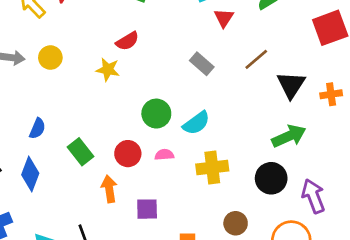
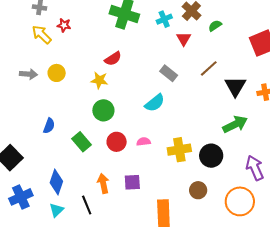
green circle: (156, 114) -> (103, 110), moved
cyan semicircle: (196, 123) -> (155, 103), moved
blue diamond: (30, 174) -> (56, 182), moved
black circle: (271, 178) -> (211, 156), moved
orange arrow: (109, 189) -> (103, 183), moved

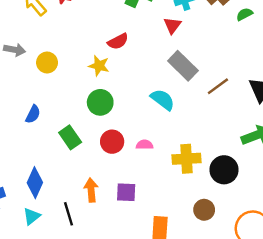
red triangle: (184, 39) -> (172, 25), moved
brown line: (209, 68) -> (218, 86), moved
yellow circle: (57, 73) -> (47, 63), moved
gray rectangle: (169, 73) -> (183, 66), size x1.4
cyan semicircle: (155, 103) -> (163, 100), turned -110

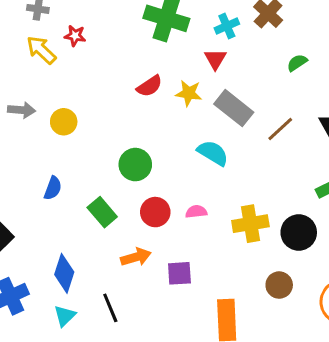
green semicircle: (244, 14) -> (297, 63), moved
yellow star: (99, 66) -> (189, 93), moved
orange arrow: (91, 190) -> (136, 257), moved, turned 85

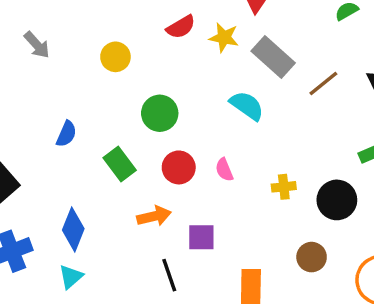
gray arrow: (22, 110) -> (37, 45), turned 40
yellow circle: (64, 122) -> (115, 57), moved
pink semicircle: (196, 212) -> (224, 170), turned -110
yellow cross: (250, 224) -> (284, 187), size x0.6
black line: (110, 308) -> (169, 275), moved

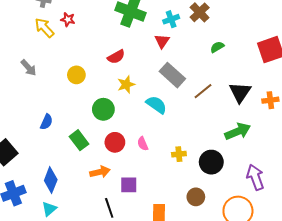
yellow star: (224, 38) -> (126, 84), moved, turned -30

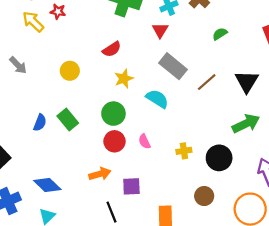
green circle: (103, 109) -> (113, 114), moved
green rectangle: (79, 140) -> (68, 119), moved
blue diamond: (51, 180) -> (47, 185), turned -65

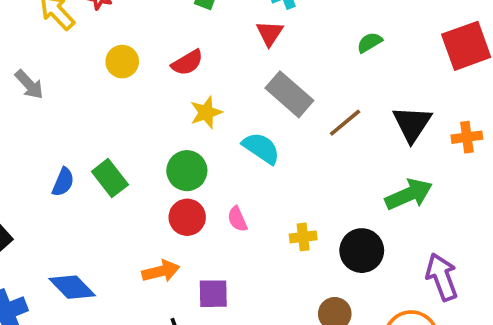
yellow circle: (70, 71) -> (122, 62), moved

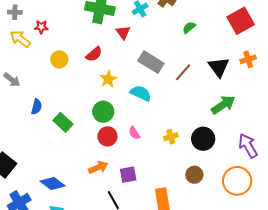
red triangle: (270, 33) -> (123, 32), moved
orange cross: (467, 137) -> (248, 59), moved
blue semicircle: (63, 182) -> (36, 107), moved

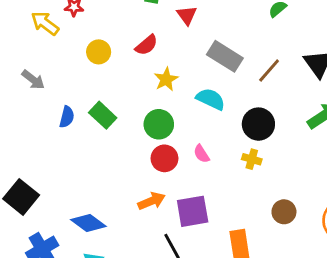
green rectangle: (63, 122) -> (103, 115), moved
yellow cross: (171, 137) -> (252, 159), turned 32
black circle: (203, 139) -> (258, 124), moved
purple square: (128, 175) -> (193, 211), size x1.4

